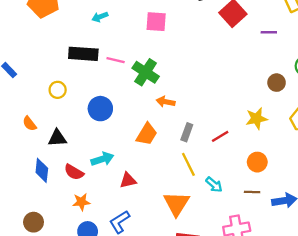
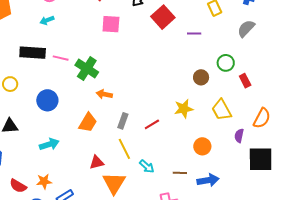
pink square: (156, 22) -> (111, 24), moved
orange circle: (257, 162) -> (202, 146), moved
red semicircle: (74, 172) -> (18, 186), moved
red triangle: (128, 180) -> (97, 162), moved
orange star: (81, 202) -> (44, 181), moved

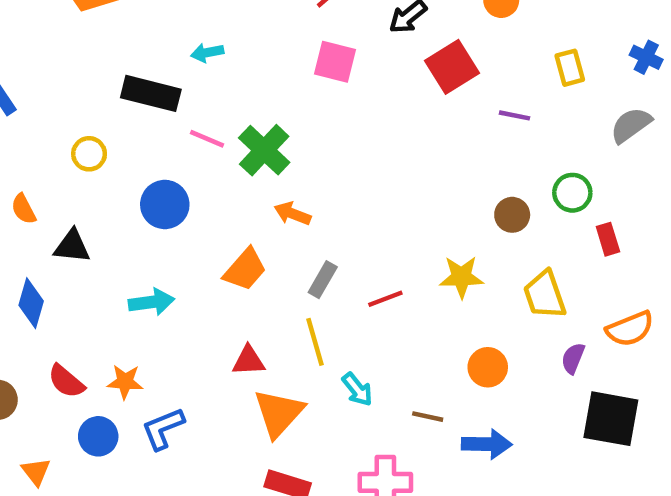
cyan arrow: (47, 20) -> (207, 53), moved
pink line: (61, 58) -> (207, 139), moved
orange semicircle: (262, 118) -> (630, 329), turned 30

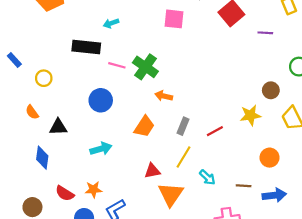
yellow circle: (89, 154) -> (44, 78), moved
brown circle: (512, 215) -> (271, 90), moved
yellow line: (315, 342) -> (183, 157), turned 55

